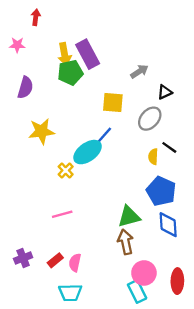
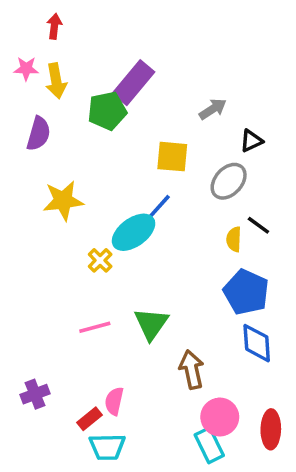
yellow arrow: (64, 54) -> (56, 81), moved
purple rectangle: (88, 54) -> (134, 83), turned 68
green triangle: (129, 217) -> (151, 324), moved, turned -40
red rectangle: (55, 260) -> (90, 419), moved

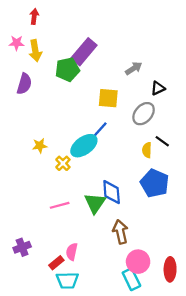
yellow star: (63, 201) -> (40, 146), moved, size x0.6
blue diamond: (257, 343) -> (112, 192), moved

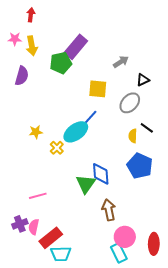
pink line: (60, 205) -> (38, 196), moved
pink semicircle: (72, 252) -> (34, 227), moved
red rectangle: (56, 263) -> (51, 238), size x1.6

